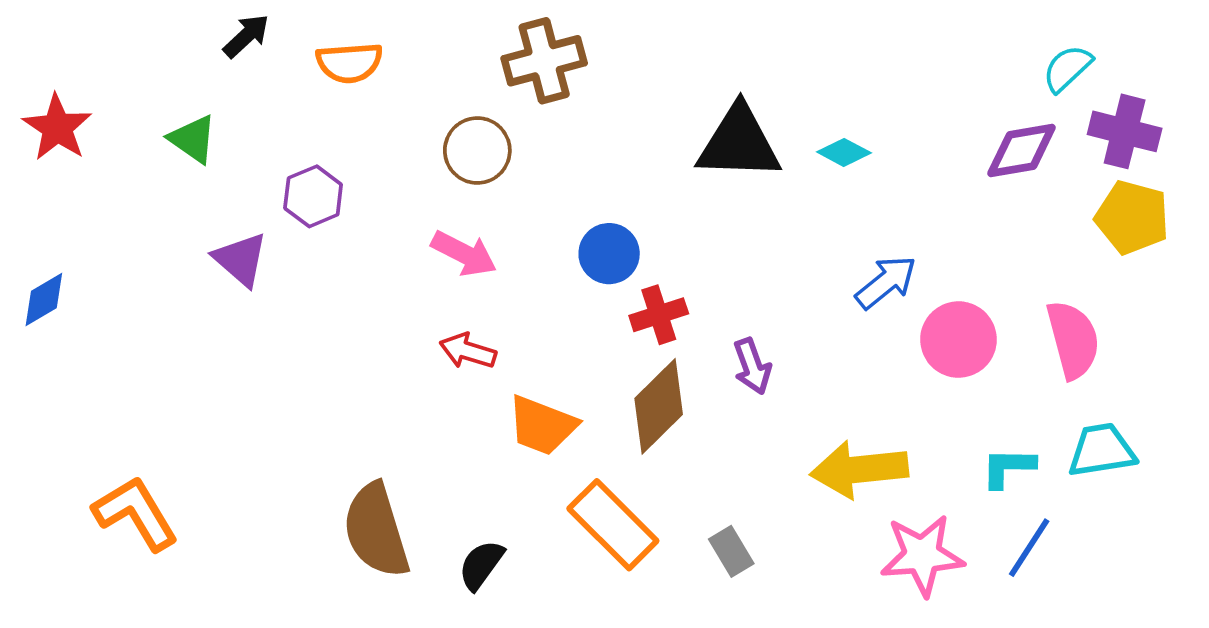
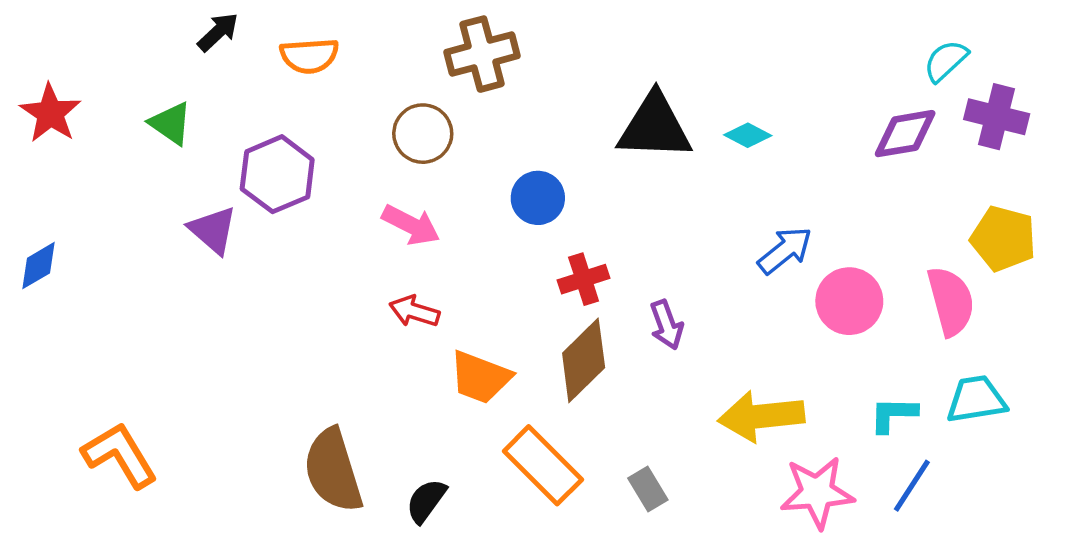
purple hexagon: (313, 196) -> (277, 174), size x1.4
yellow pentagon: (1132, 217) -> (1003, 239), moved
blue circle: (609, 254) -> (538, 198), moved

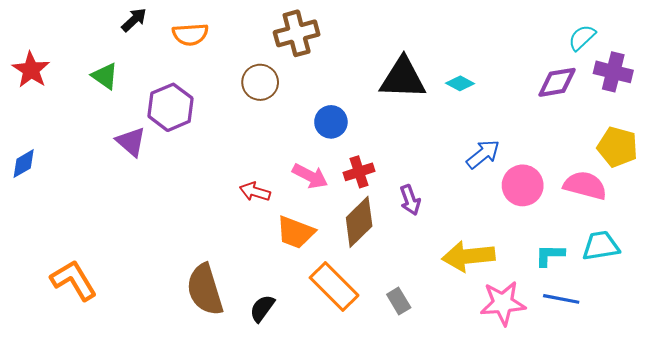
pink arrow: (411, 225) -> (310, 176), moved
pink semicircle: (951, 301) -> (585, 185), turned -60
blue line: (912, 486) -> (561, 299), turned 68

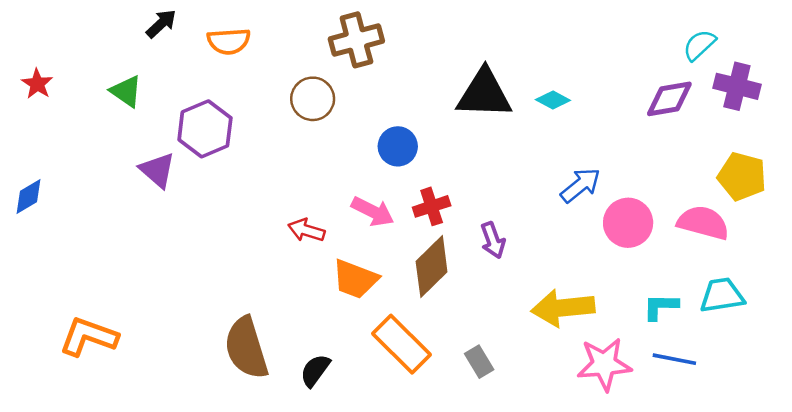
red star: (31, 70) -> (37, 84), size x0.7
orange L-shape: (74, 280) -> (89, 337), turned -39

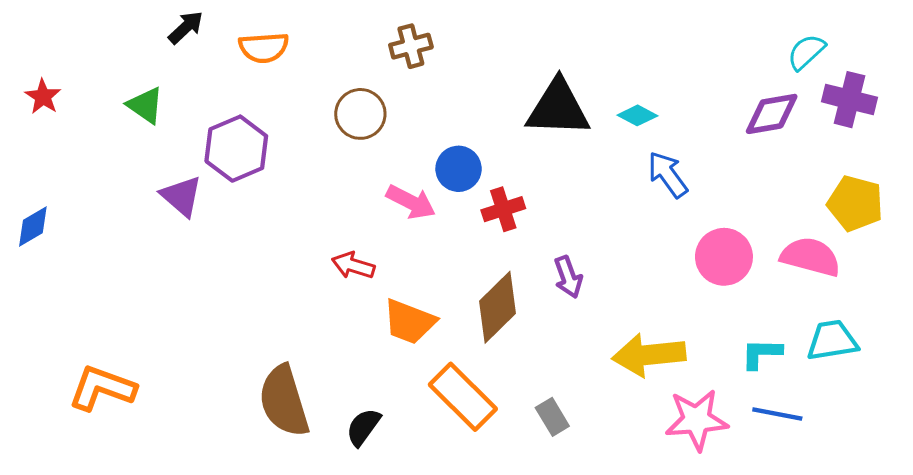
brown cross: (356, 40) -> (411, 46), size x0.7
blue arrow: (580, 185) -> (668, 175), moved, turned -87
red cross: (432, 206) -> (503, 209), moved
pink arrow: (373, 211) -> (411, 202), moved

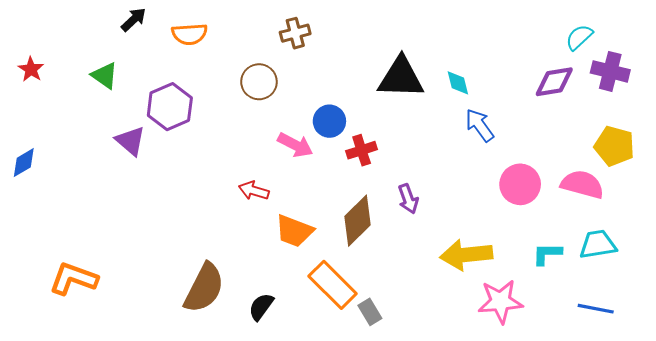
cyan diamond: (637, 115) -> (458, 83), turned 48
brown semicircle: (284, 401) -> (204, 288), turned -136
blue line: (777, 414) -> (596, 309), moved
gray rectangle: (552, 417) -> (370, 312), moved

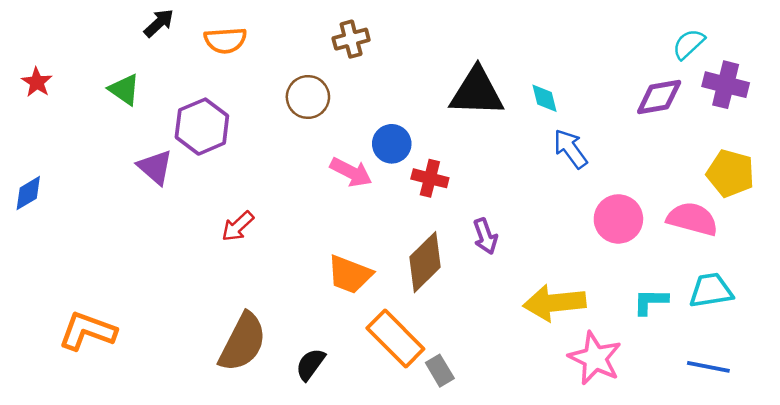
red cross: (362, 150) -> (430, 178), turned 32
red arrow: (254, 191) -> (238, 226), moved, turned -60
pink star: (500, 301) -> (595, 358), turned 30

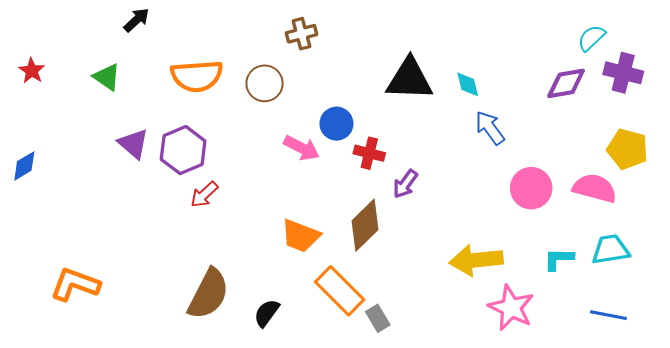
orange semicircle: (225, 40) -> (197, 76), moved, size x1.4
purple hexagon: (202, 127) -> (183, 150), moved
purple arrow: (485, 236) -> (405, 184), moved, turned 56

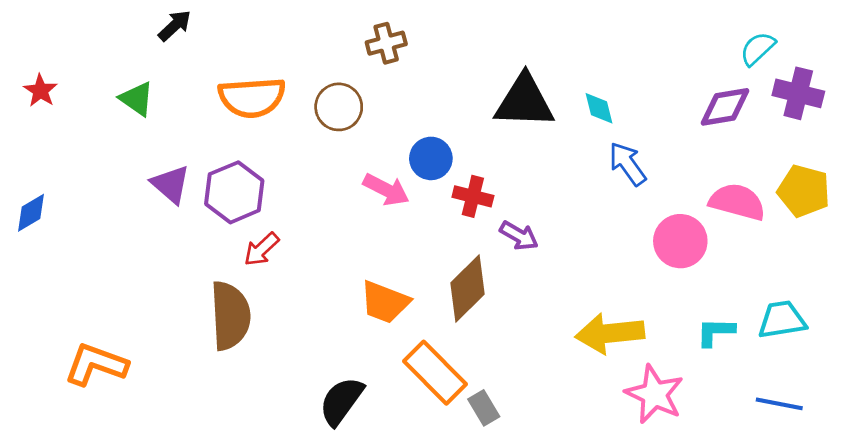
purple arrow: (405, 184) -> (519, 236), turned -96
pink semicircle: (595, 188) -> (737, 202), moved
brown semicircle: (208, 294) -> (230, 316), moved, turned -30
black semicircle: (267, 313) -> (341, 401), size x1.4

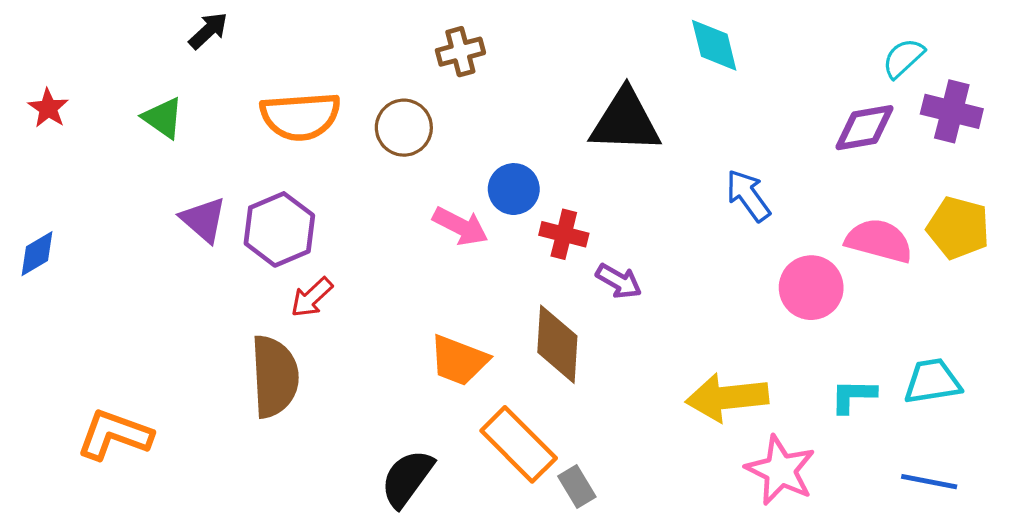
cyan diamond: (599, 108) -> (714, 45), moved, size x1.4
brown diamond: (467, 289) -> (557, 344), turned -42

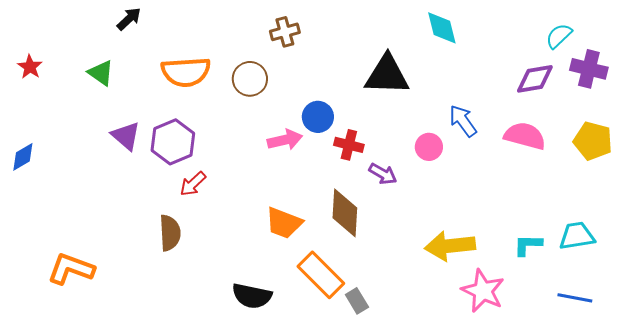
pink arrow: (460, 226) -> (285, 140), turned -40
pink semicircle: (879, 241) -> (525, 136), moved
pink circle: (811, 288) -> (429, 147), moved, size x0.7
brown semicircle: (275, 377) -> (170, 233), size x0.7
black semicircle: (407, 478) -> (252, 296), turned -114

